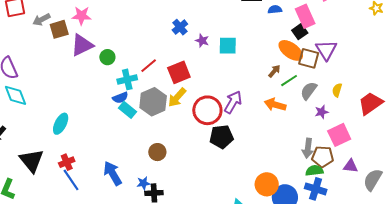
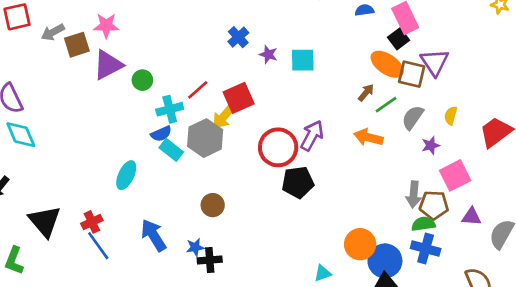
yellow arrow: (177, 97) -> (224, 116), moved
cyan ellipse: (61, 124) -> (126, 175), moved

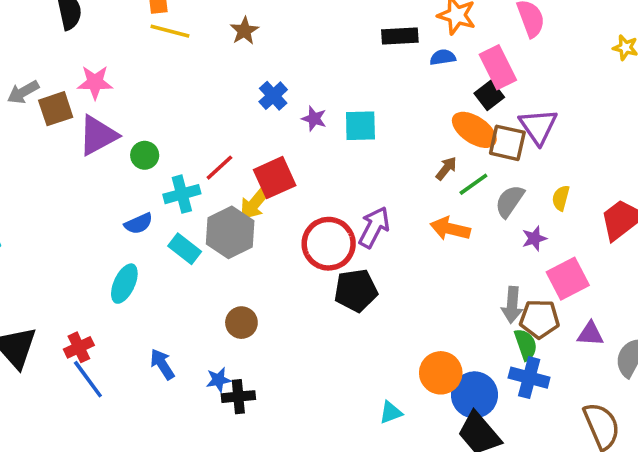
blue semicircle: (161, 134) -> (139, 224), moved
green semicircle: (423, 224) -> (526, 345), turned 80
blue arrow: (154, 235) -> (162, 364), size x0.7

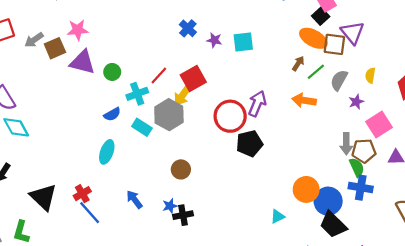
purple triangle: (98, 135) -> (82, 62), turned 48

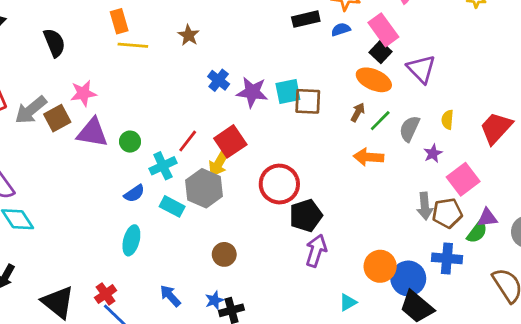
gray arrow: (34, 40) -> (31, 110), size x1.4
purple star: (214, 40) -> (252, 92), size x1.6
brown square: (334, 44) -> (308, 101), moved
purple arrow: (257, 104) -> (316, 251), moved
green semicircle: (357, 167) -> (477, 232), moved, turned 66

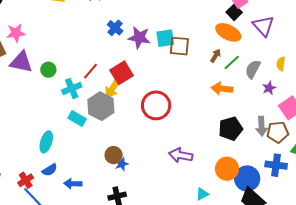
blue semicircle: (134, 193) -> (50, 170), moved
black pentagon: (306, 215) -> (230, 129), moved
purple arrow: (316, 251) -> (181, 155), turned -100
blue arrow: (170, 296) -> (73, 184), turned -48
blue star: (214, 300) -> (122, 164), moved

